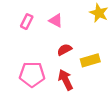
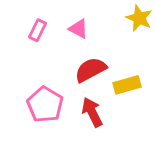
red semicircle: (64, 50) -> (91, 70), size x1.5
pink pentagon: (32, 74) -> (45, 105), turned 30

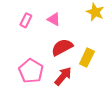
yellow rectangle: (127, 85) -> (87, 58), turned -48
red arrow: (92, 112) -> (63, 76), turned 66

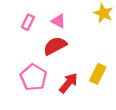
red semicircle: (62, 47) -> (55, 46), moved
yellow rectangle: (87, 58) -> (98, 74), moved

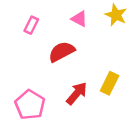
pink triangle: (58, 21) -> (79, 19), moved
pink pentagon: (34, 77) -> (30, 105), moved

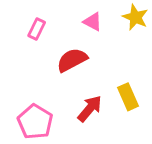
yellow rectangle: (110, 83) -> (128, 97), turned -50

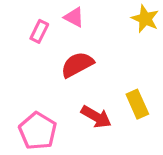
pink triangle: (93, 22) -> (74, 17), moved
red arrow: (90, 109) -> (96, 117), turned 80

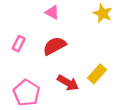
pink rectangle: (39, 31) -> (19, 44), moved
yellow rectangle: (137, 104) -> (97, 74), turned 66

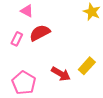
pink triangle: (52, 12) -> (27, 11), moved
red semicircle: (54, 46) -> (40, 33), moved

